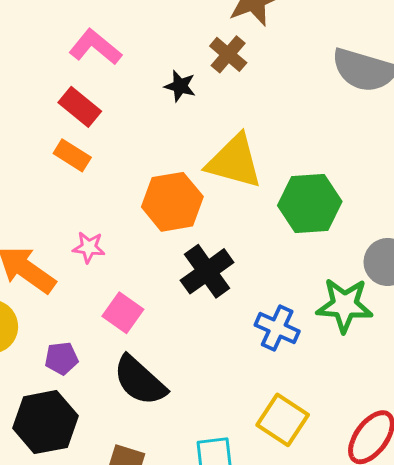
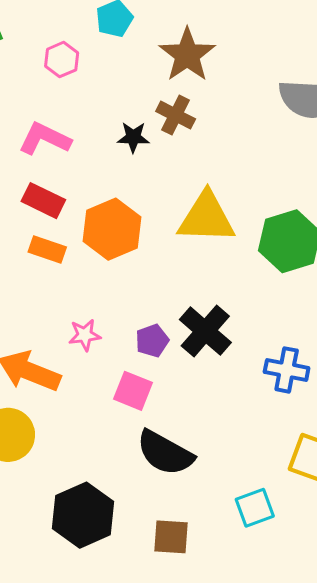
black star: (180, 86) -> (133, 137), moved
orange hexagon: (172, 202) -> (112, 229), moved
purple pentagon: (61, 358) -> (152, 341), moved

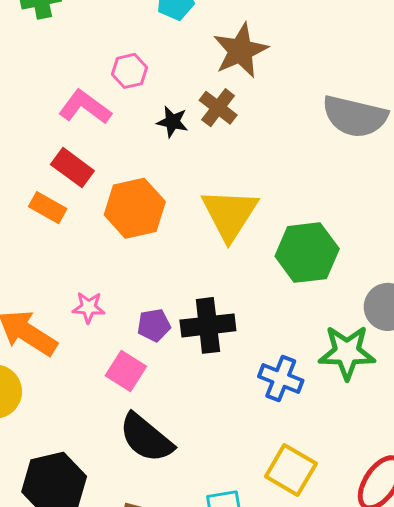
pink hexagon: (62, 60) -> (129, 71), moved
yellow triangle: (206, 218) -> (230, 214), turned 50
orange rectangle: (47, 249) -> (48, 208), moved
black cross: (205, 331) -> (208, 325), turned 32

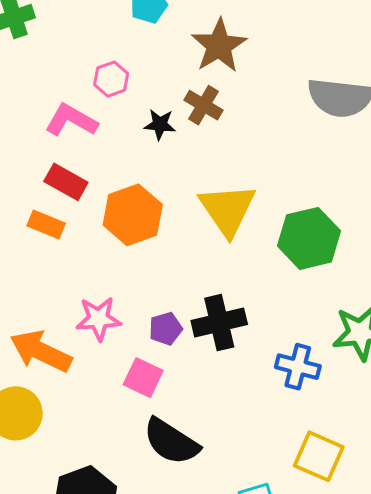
pink star: (89, 307) -> (99, 319), size x1.4

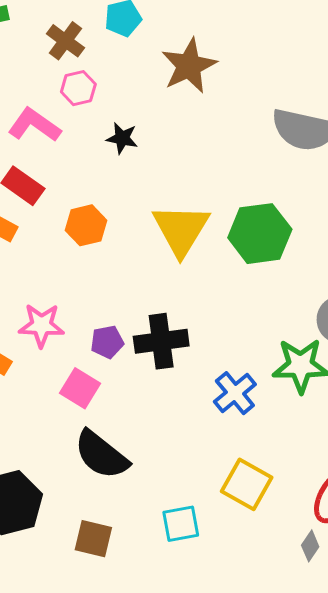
brown cross: (203, 105) -> (65, 41), moved
orange hexagon: (133, 215) -> (86, 225), size x0.7
green hexagon: (309, 238) -> (260, 234), moved
blue cross: (298, 367) -> (235, 393), turned 30

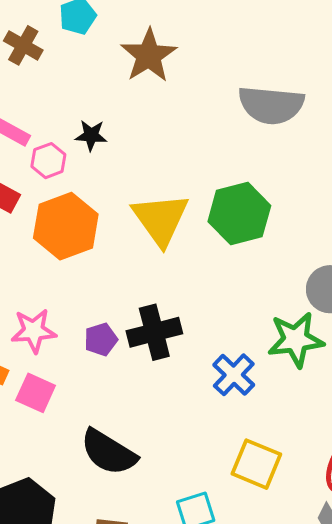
pink hexagon: (78, 88) -> (48, 161), moved
orange hexagon: (86, 225) -> (66, 226), size x1.6
pink square: (80, 388) -> (36, 393), moved

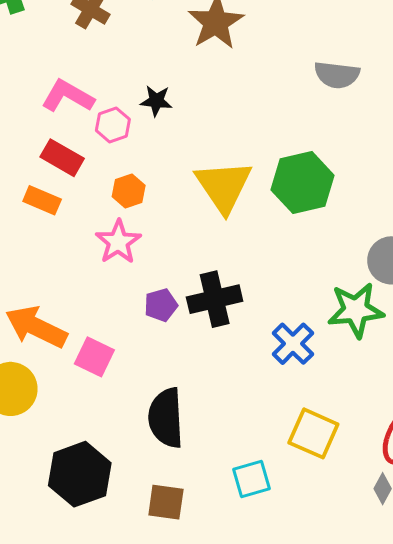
gray semicircle: (271, 105) -> (337, 75), size x0.7
orange hexagon: (66, 226) -> (129, 191), size x0.5
pink star: (34, 331) -> (118, 242), moved, turned -30
black semicircle: (109, 452) -> (166, 418), turned 54

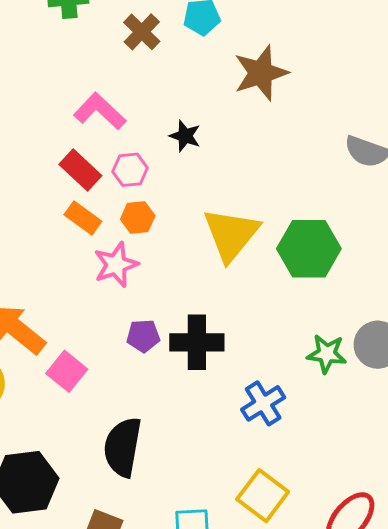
pink hexagon: (113, 125) -> (130, 170), moved
orange rectangle: (42, 200) -> (83, 218), moved
green star: (356, 310) -> (327, 354), moved, size x0.7

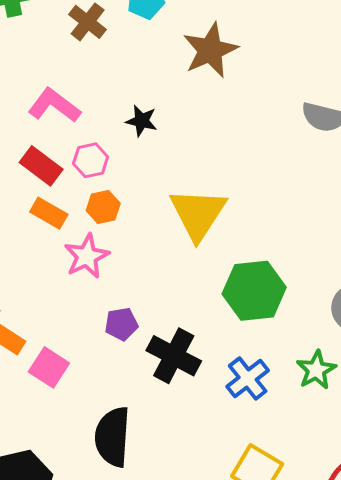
green hexagon: (309, 249) -> (254, 291), moved
black cross: (197, 342) -> (174, 356), moved, turned 34
green star: (327, 354) -> (316, 370), moved, turned -30

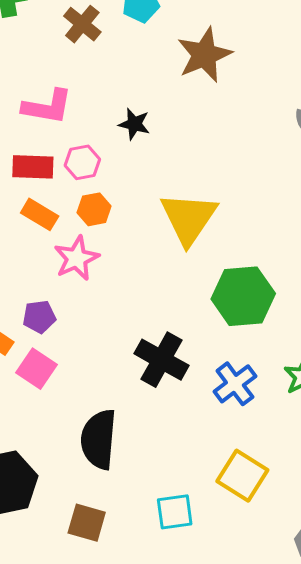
pink L-shape: (54, 105) -> (47, 107), turned 152
red rectangle: (41, 166) -> (33, 167), turned -36
purple pentagon: (121, 324) -> (39, 317), moved

